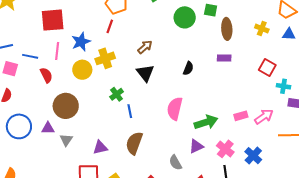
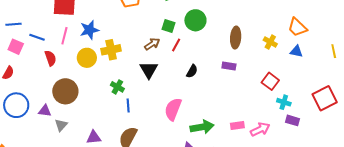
green square: (211, 10) -> (169, 26), moved
red line: (110, 26) -> (176, 45), moved
green cross: (117, 94) -> (117, 87), turned -32

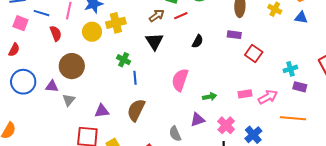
red line: (176, 45) -> (181, 16), turned 40
red square: (270, 81) -> (254, 53), moved
cyan cross: (284, 102) -> (290, 69), turned -32
green arrow: (202, 127) -> (210, 97), size x0.6

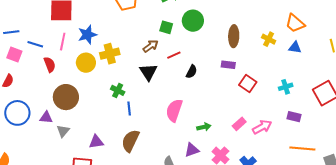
red line: (181, 16) -> (174, 55), moved
cyan cross: (290, 69) -> (286, 87), moved
pink rectangle: (245, 94) -> (239, 124), turned -32
orange line: (293, 118) -> (302, 148), moved

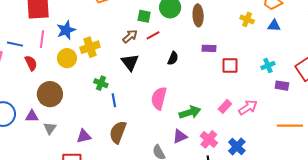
brown ellipse: (234, 36) -> (198, 15), moved
red line: (174, 55) -> (153, 35), moved
red square: (248, 84) -> (230, 65), turned -30
purple rectangle: (294, 117) -> (282, 86), moved
green arrow: (204, 127) -> (190, 112), size x1.5

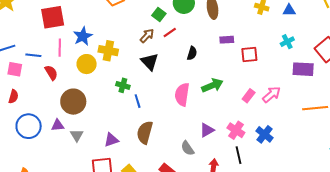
green square: (144, 16) -> (159, 14), turned 32
yellow cross: (90, 47) -> (108, 51), turned 36
cyan cross: (268, 65) -> (287, 42), moved
purple rectangle: (282, 86) -> (303, 69), size x1.5
green arrow: (190, 112) -> (212, 85), moved

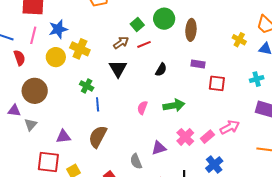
pink semicircle: (182, 95) -> (142, 108), size x0.6
pink rectangle: (249, 96) -> (207, 137), moved
pink cross: (236, 130) -> (185, 137), moved

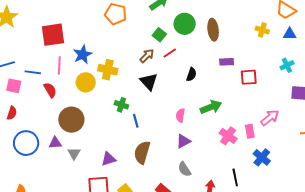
pink rectangle: (207, 137) -> (250, 131), turned -48
purple triangle: (159, 148) -> (183, 141), moved

